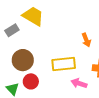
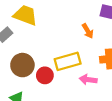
red circle: (31, 81) -> (45, 75), moved

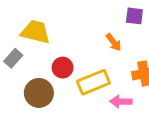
red circle: (45, 75) -> (63, 68), moved

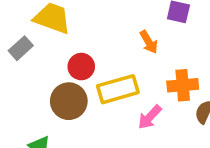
brown circle: (39, 93) -> (69, 101), moved
pink arrow: (121, 101) -> (150, 117), turned -55

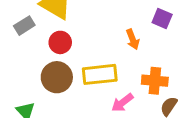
red circle: (81, 67) -> (60, 42), moved

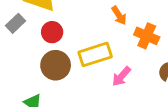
orange cross: (155, 81) -> (147, 36), moved, turned 30

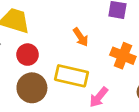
orange arrow: (119, 15) -> (81, 37), moved
yellow rectangle: (95, 54) -> (71, 76), turned 32

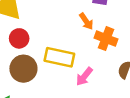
orange arrow: (81, 37) -> (86, 21), moved

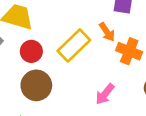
yellow rectangle: (59, 57) -> (74, 45), moved, turned -56

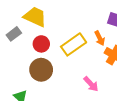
pink arrow: (105, 94) -> (91, 84), turned -91

